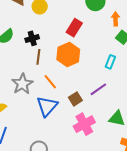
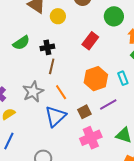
orange hexagon: (68, 54) -> (96, 79), moved
cyan rectangle: (110, 62) -> (123, 78), turned -48

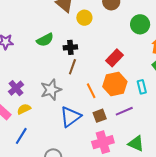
red rectangle: (90, 41) -> (115, 58), moved
orange line: (61, 92) -> (91, 91), moved

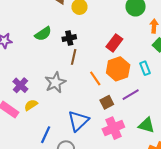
blue triangle: (70, 117) -> (78, 121), moved
blue line: (21, 136) -> (46, 135), moved

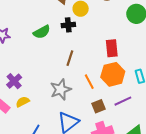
black cross: (69, 38) -> (68, 25), moved
red rectangle: (114, 43) -> (112, 48), turned -48
gray star: (55, 82) -> (61, 90), moved

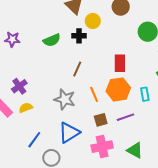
gray star: (61, 90) -> (65, 99), turned 30

